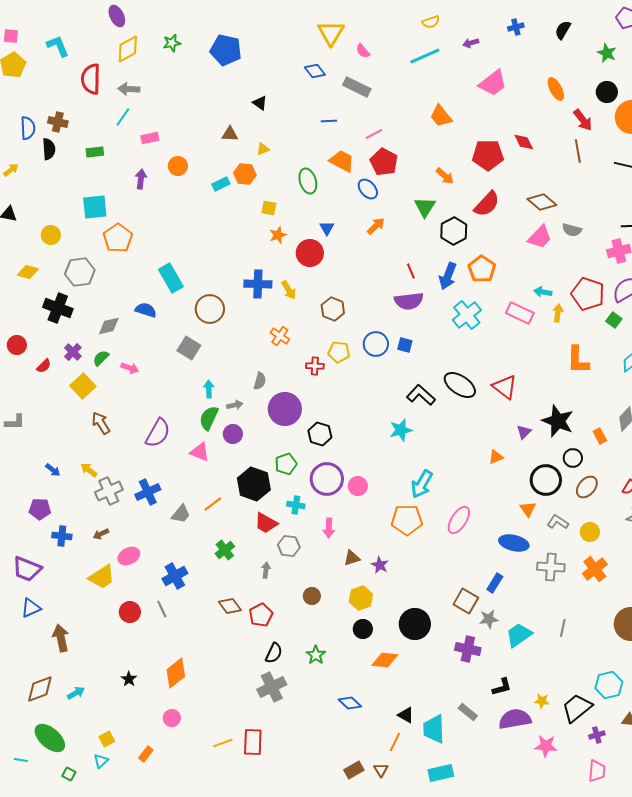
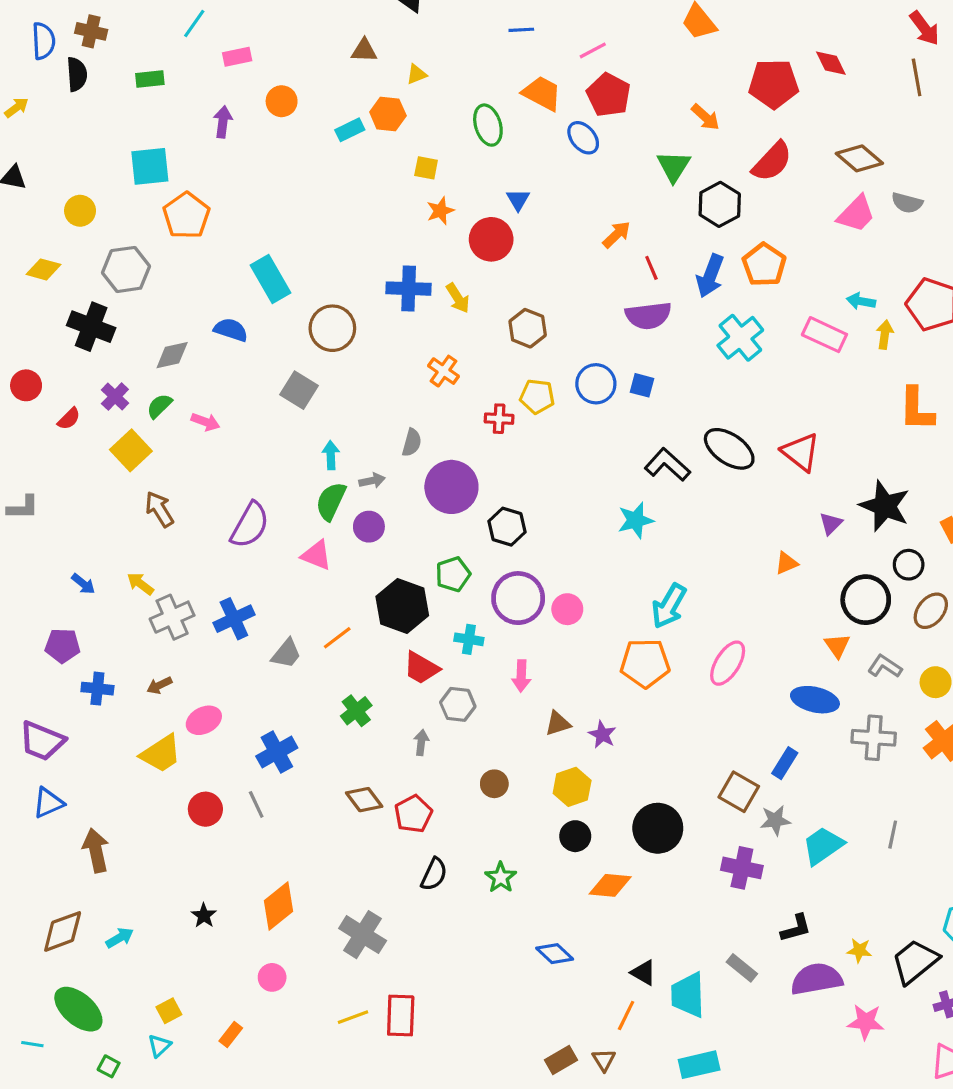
orange arrow: (376, 226) -> (617, 235), moved
gray cross: (272, 687) -> (363, 935), moved, turned -32

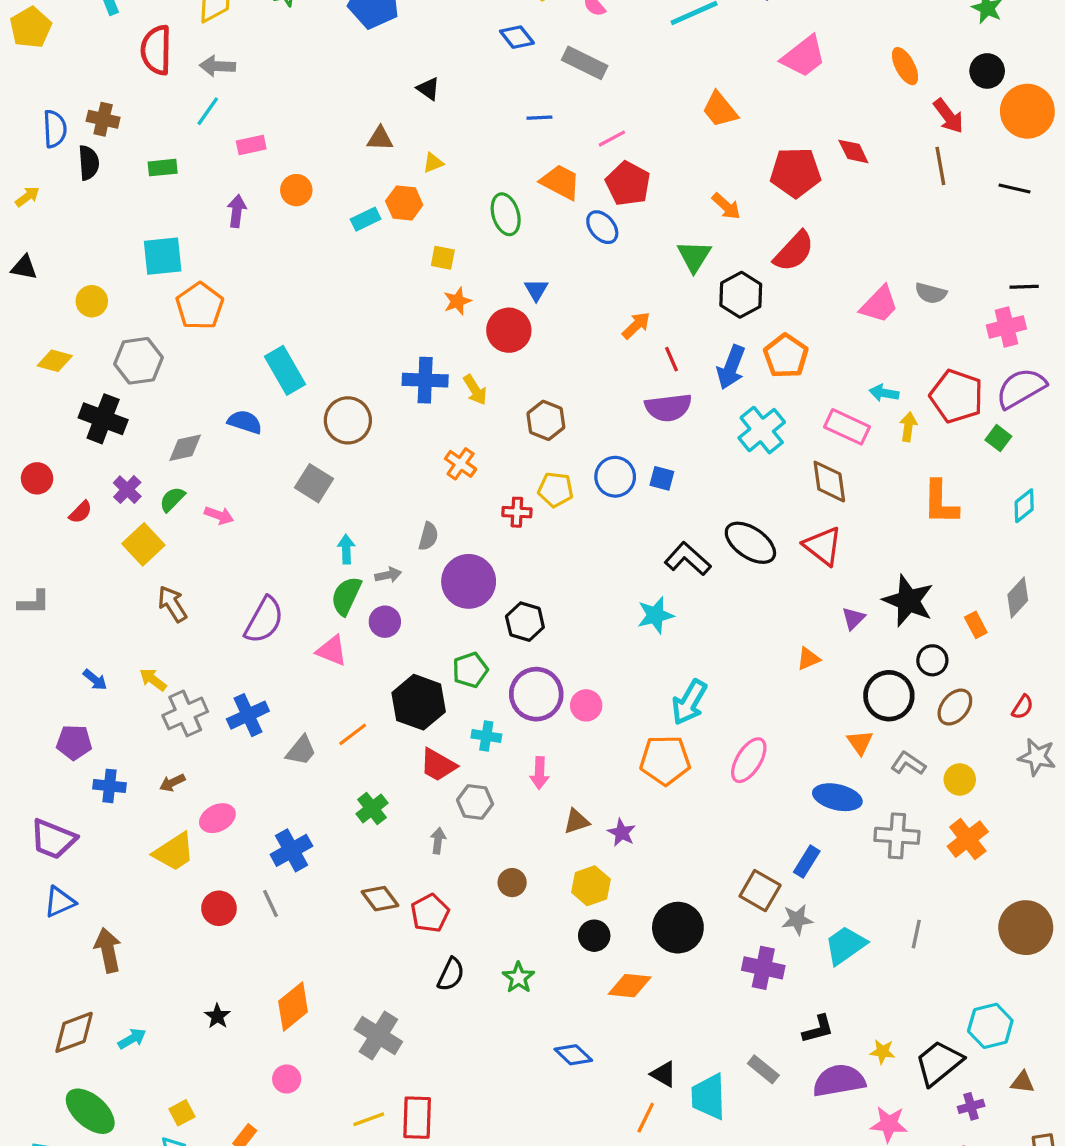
brown diamond: (859, 158) -> (829, 482), moved, turned 42

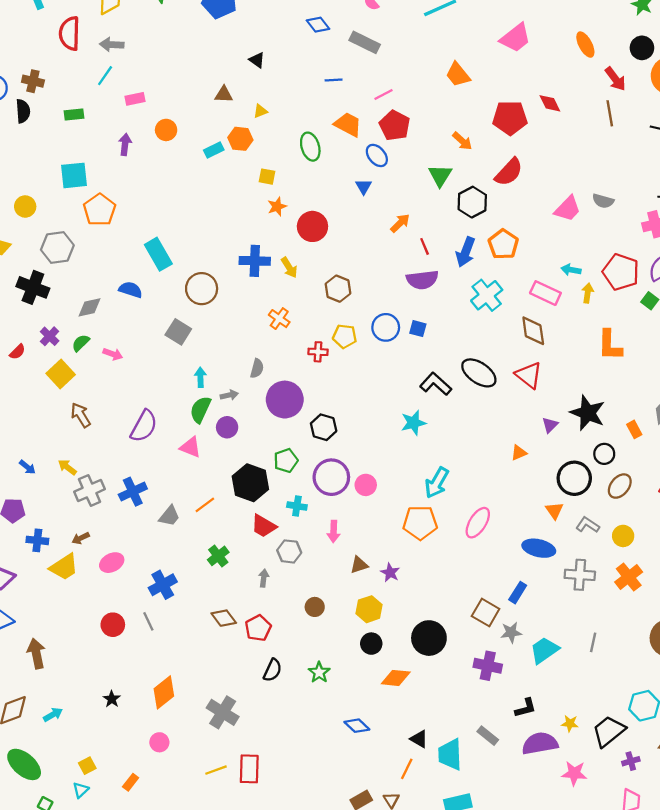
blue triangle: (536, 290) -> (364, 187), moved
yellow trapezoid: (174, 852) -> (64, 567), moved

